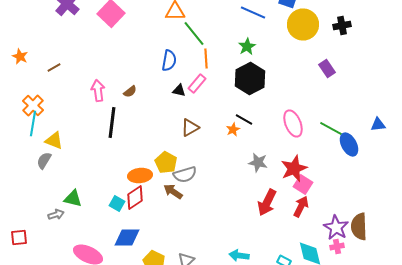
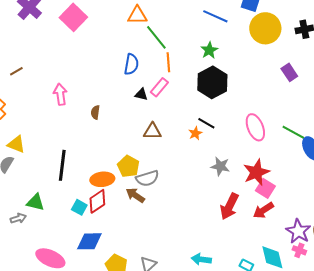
brown semicircle: (130, 92) -> (95, 112), moved, turned 136
black line: (112, 122) -> (62, 165), moved
brown triangle: (190, 128) -> (152, 131), turned 30
red arrow: (301, 206) -> (263, 210), turned -150
pink cross: (337, 246) -> (299, 250), turned 32

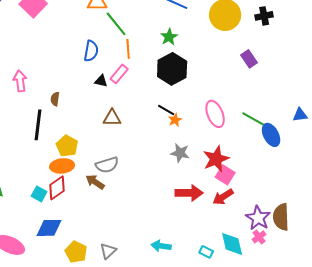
orange star: (195, 133) -> (175, 120), moved
black line: (62, 165) -> (38, 125), moved
yellow pentagon: (128, 166) -> (67, 146), moved
red arrow: (229, 206) -> (189, 193), turned -116
pink cross: (299, 250) -> (259, 237), turned 32

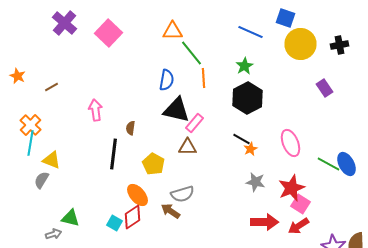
pink rectangle: (119, 74) -> (194, 123), moved
black triangle: (101, 81) -> (176, 110), size x2.0
green line: (253, 119) -> (328, 164), moved
yellow pentagon: (67, 146) -> (154, 164), moved
orange ellipse: (62, 166) -> (138, 195), turned 55

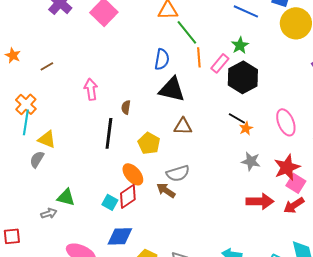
pink rectangle: (194, 123) -> (220, 63), moved

